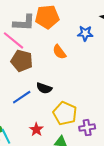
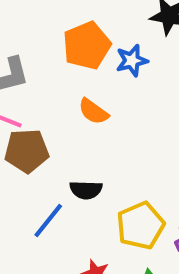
orange pentagon: (47, 17) -> (87, 46), moved
yellow pentagon: (65, 113) -> (141, 226), turned -30

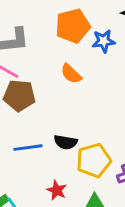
black semicircle: (86, 190) -> (66, 142), moved
blue line: (48, 220) -> (28, 148), turned 36

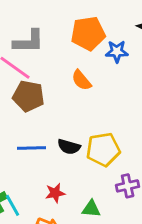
yellow pentagon: (94, 160) -> (103, 149), moved
red star: (57, 190) -> (55, 193), turned 30

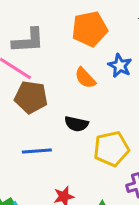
blue star: (117, 52) -> (120, 66), moved, turned 30
black semicircle: (69, 147) -> (76, 124), moved

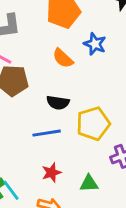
blue line: (37, 151) -> (47, 133), moved

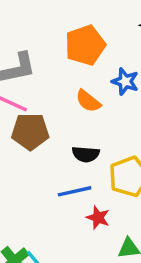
red star: (51, 173) -> (98, 218), moved, turned -30

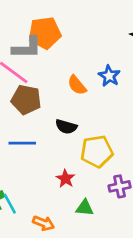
orange pentagon: (85, 45) -> (45, 33), moved
blue line: (75, 191) -> (22, 143), moved

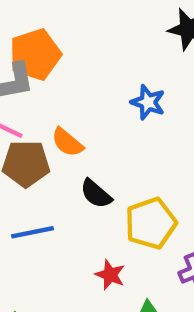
orange semicircle: (77, 85) -> (67, 142), moved
black semicircle: (66, 127) -> (96, 194), turned 35

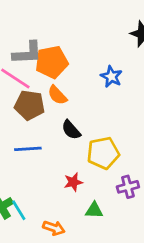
orange pentagon: (35, 54) -> (52, 62), moved
red star: (110, 275) -> (73, 182), turned 30

